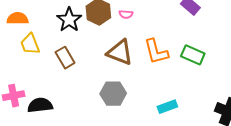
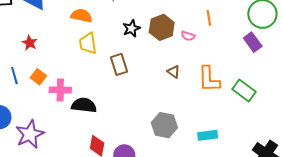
black star: (69, 20) -> (131, 28), size x0.7
brown triangle: (120, 52) -> (174, 72), size x0.5
gray hexagon: (113, 94) -> (164, 125), moved

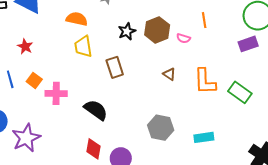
purple rectangle: (253, 42) -> (248, 44), turned -72
black semicircle: (84, 105) -> (96, 110), moved, turned 30

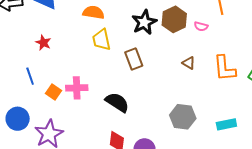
black star: (127, 31) -> (144, 22), size x1.4
orange square: (34, 80) -> (54, 92), moved

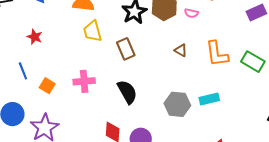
pink cross: (77, 88) -> (84, 81), moved
black semicircle: (117, 102) -> (127, 92), moved, turned 30
cyan rectangle: (226, 124) -> (209, 99), moved

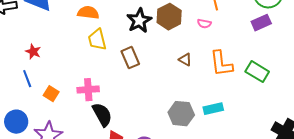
pink semicircle: (191, 13) -> (204, 24), moved
red star: (35, 37) -> (33, 52), moved
black semicircle: (127, 92) -> (102, 115), moved

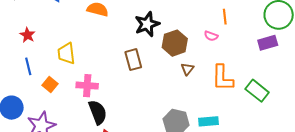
brown hexagon: (169, 17) -> (175, 43), moved
yellow trapezoid: (97, 40) -> (66, 53), moved
red star: (33, 52) -> (28, 35), moved
brown triangle: (185, 60) -> (187, 69), turned 32

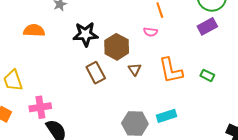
black star: (147, 24) -> (86, 34), turned 30
brown rectangle: (133, 60) -> (96, 73), moved
green rectangle: (257, 91) -> (207, 75), size x0.6

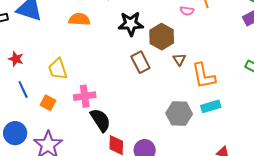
pink semicircle: (151, 32) -> (187, 11), moved
orange L-shape: (171, 70) -> (204, 76), moved

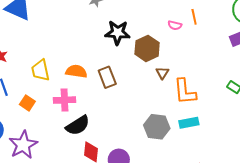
orange semicircle: (79, 19) -> (76, 71), moved
brown rectangle: (140, 62) -> (107, 77), moved
black semicircle: (100, 120) -> (78, 125), turned 85

